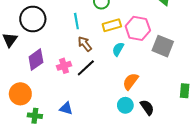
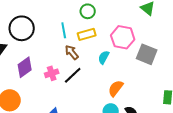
yellow rectangle: (112, 25) -> (87, 34), moved

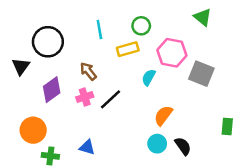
green circle: (88, 11) -> (141, 26), moved
cyan line: (64, 30) -> (99, 29), moved
brown arrow: (72, 52) -> (88, 71), moved

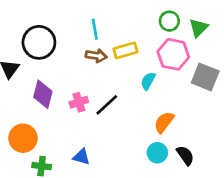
green triangle: (203, 17) -> (199, 28), moved, turned 36
green circle: (141, 26) -> (169, 21), moved
brown arrow: (88, 71) -> (96, 56), moved, turned 138
purple diamond: (52, 90) -> (43, 94), turned -40

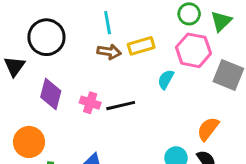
pink cross: (79, 102) -> (90, 103), turned 36
black line: (107, 105) -> (121, 106), turned 30
orange semicircle: (164, 122) -> (208, 129), moved

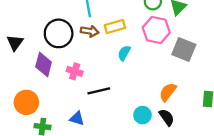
black circle: (46, 37) -> (59, 33), moved
cyan semicircle: (166, 79) -> (124, 53), moved
black line: (121, 106) -> (99, 91), moved

